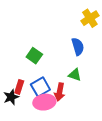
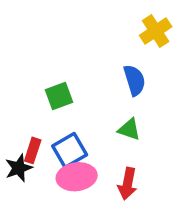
green square: (34, 56) -> (59, 96), turned 35
red arrow: (60, 92) -> (127, 184), moved

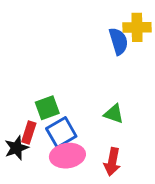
yellow cross: (156, 31) -> (137, 27), turned 32
blue semicircle: (135, 80) -> (118, 41), moved
green square: (59, 96) -> (47, 108), moved

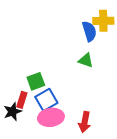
green triangle: (114, 114) -> (86, 60), moved

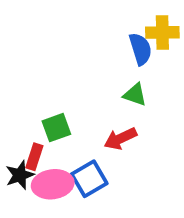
blue square: (46, 100) -> (89, 179), moved
pink ellipse: (51, 117) -> (53, 184), moved
red arrow: (85, 122) -> (120, 139), moved, turned 54

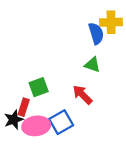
red arrow: (120, 139) -> (82, 95), turned 70

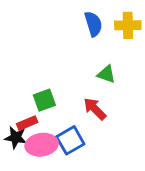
blue semicircle: (96, 33) -> (93, 24), moved
red rectangle: (24, 107) -> (27, 123), turned 49
black star: (14, 120) -> (16, 137), turned 30

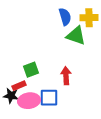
green triangle: (106, 74) -> (76, 36), moved, size x1.5
red arrow: (95, 109) -> (66, 76), turned 42
blue square: (70, 140) -> (49, 98), turned 30

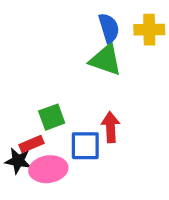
green triangle: (76, 36) -> (106, 60), moved
blue square: (49, 98) -> (85, 146), moved

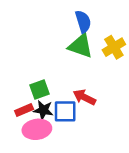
yellow cross: (149, 30) -> (114, 47), moved, turned -30
red arrow: (111, 127) -> (84, 97), turned -60
black star: (18, 161) -> (43, 110), moved

